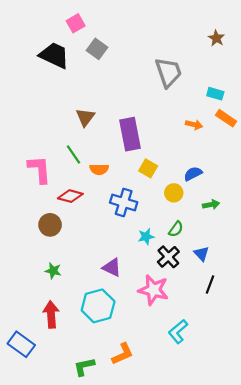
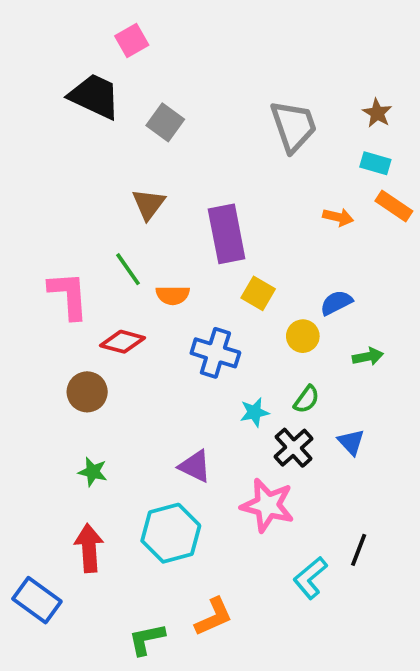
brown star: (216, 38) -> (377, 113), moved
gray square: (97, 49) -> (165, 122), moved
black line: (210, 285) -> (359, 550), moved

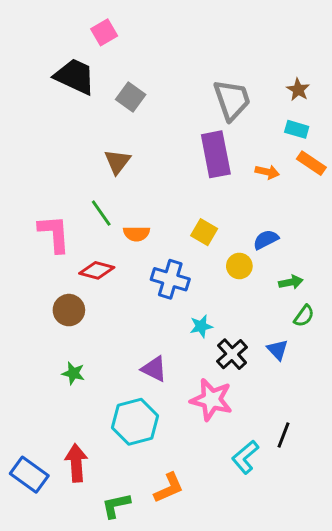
purple rectangle: (227, 234) -> (216, 154), moved
green semicircle: (307, 399) -> (304, 316), moved
red arrow: (89, 548) -> (76, 463), moved

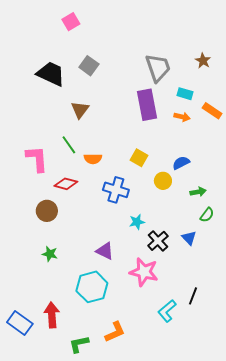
black trapezoid: (75, 76) -> (51, 74), moved
cyan rectangle: (297, 129) -> (185, 94), moved

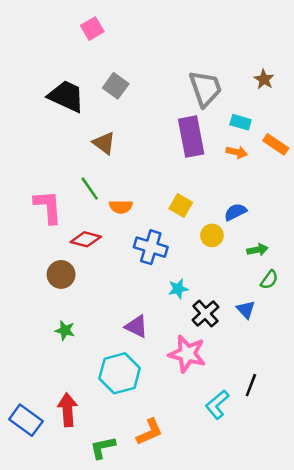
brown triangle: (80, 110) -> (104, 143), turned -30

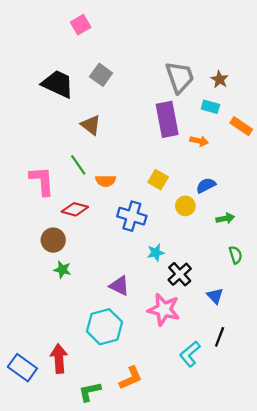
brown star: (264, 79) -> (220, 79), moved
orange arrow: (237, 152) -> (199, 141), moved
green semicircle: (269, 280) -> (236, 255), moved, turned -54
blue triangle: (246, 310) -> (215, 296), moved
green star: (65, 330) -> (62, 270), moved

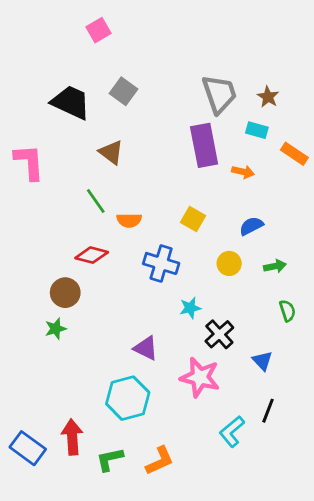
pink L-shape: (42, 181) -> (29, 162), moved
yellow circle: (185, 206) -> (229, 263), moved
green star: (62, 270) -> (56, 329), moved, turned -30
green L-shape: (90, 392) -> (110, 459), moved

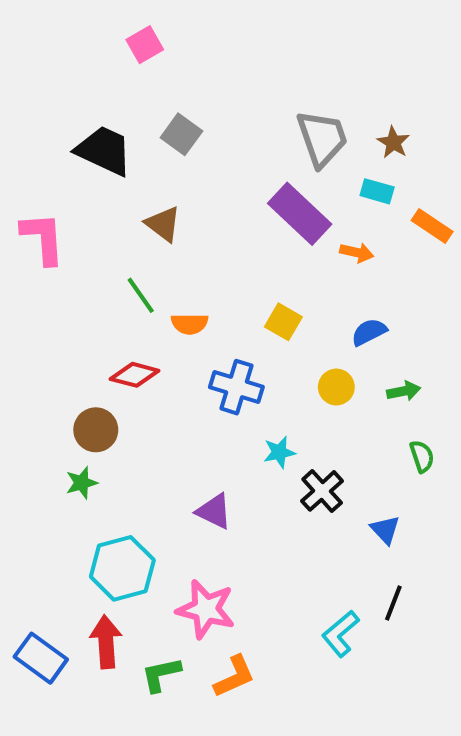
purple rectangle: (204, 145) -> (300, 214), turned -36
pink star: (200, 377) -> (206, 609), moved
cyan hexagon: (128, 398) -> (122, 568), moved

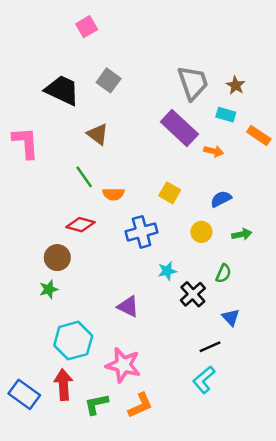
blue cross: (236, 387) -> (142, 232), turned -32
green semicircle: (422, 456) -> (223, 273), moved, turned 42
black line: (393, 603) -> (210, 347), moved, turned 45

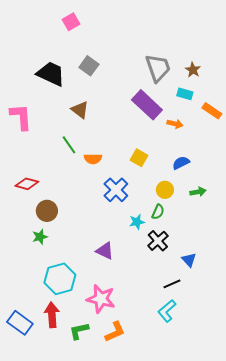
red diamond: (80, 225) -> (27, 184), moved
blue cross: (142, 232) -> (116, 190), turned -30
green semicircle: (223, 273) -> (158, 212), moved

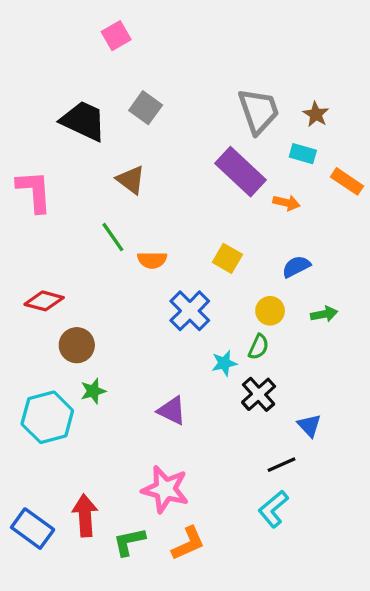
green star: (40, 237) -> (93, 391), moved
cyan hexagon: (60, 279) -> (47, 417), moved

